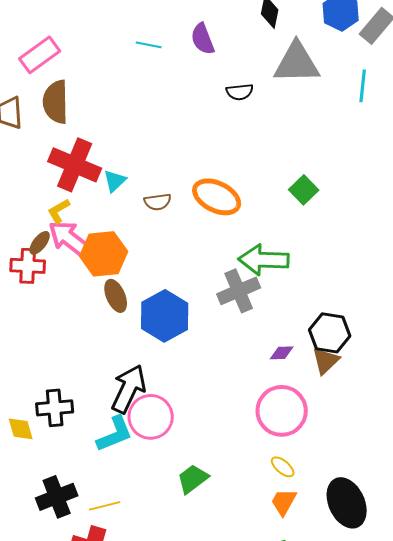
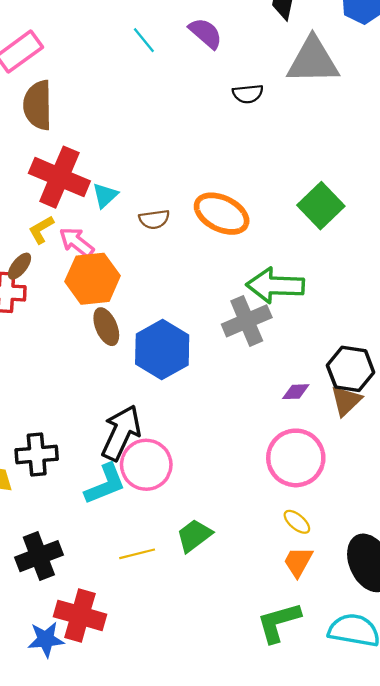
purple semicircle: (203, 39) -> (206, 33), turned 152
cyan line: (149, 45) -> (144, 40), turned 40
green square: (304, 190) -> (321, 206), size x1.4
pink arrow: (70, 239) -> (77, 242), moved, size x0.7
yellow line: (105, 506) -> (137, 554), moved

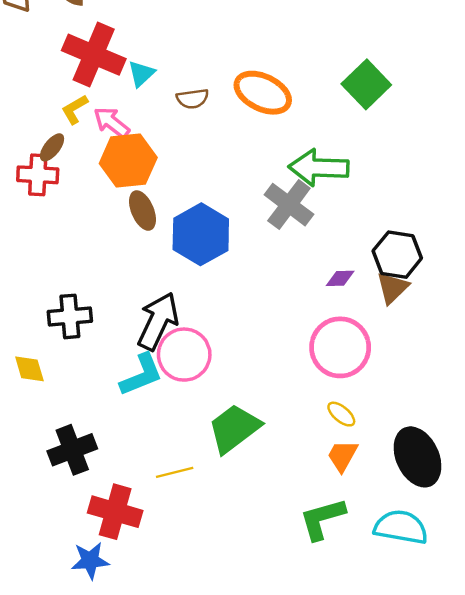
gray cross: (247, 321) -> (289, 205), turned -30
black cross: (37, 454) -> (70, 316), moved
green trapezoid: (194, 536) -> (234, 428), size x1.4
yellow line: (137, 554) -> (175, 472), moved
blue star: (46, 639) -> (90, 561), moved

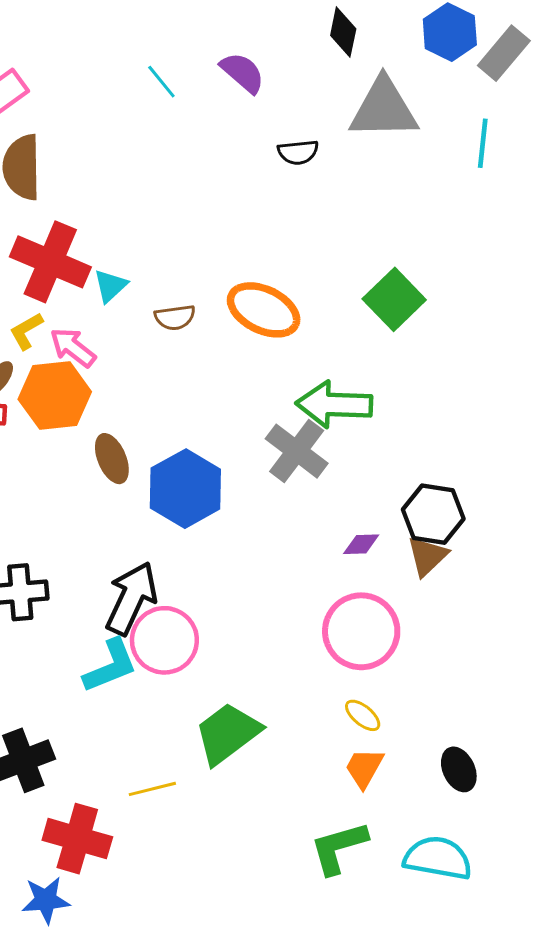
orange hexagon: (128, 161) -> (55, 395), moved
black ellipse: (418, 457) -> (459, 769), size x0.6

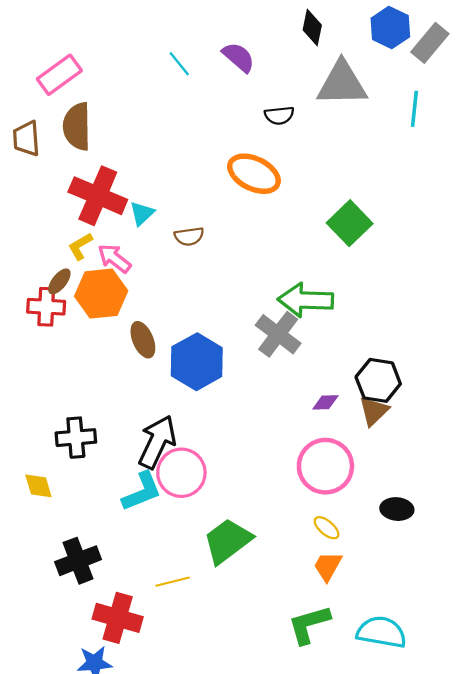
orange ellipse: (264, 310) -> (254, 174), moved
black ellipse: (459, 769) -> (397, 509), moved, turned -60

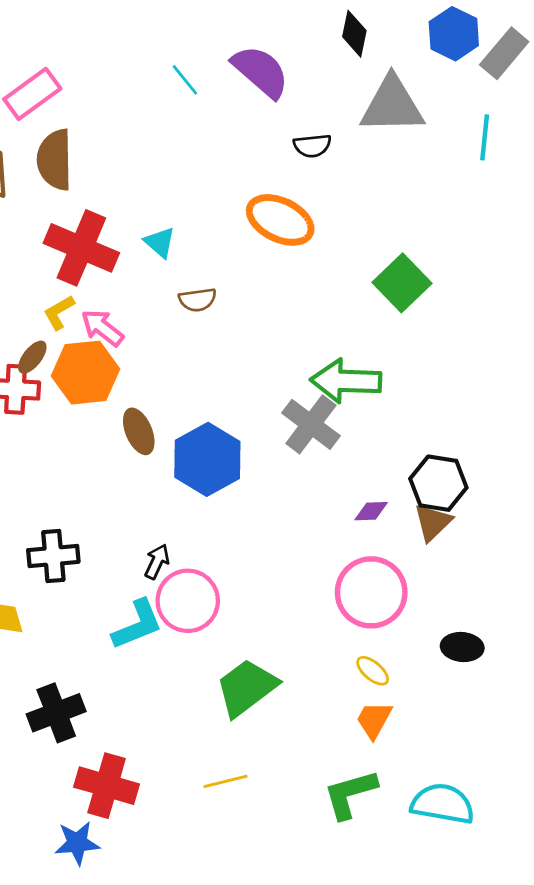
purple semicircle: (239, 57) -> (261, 72), size x1.4
cyan triangle: (142, 213) -> (160, 242), moved, turned -36
black arrow: (157, 442) -> (157, 562), size x0.5
yellow line: (173, 582) -> (226, 781), moved

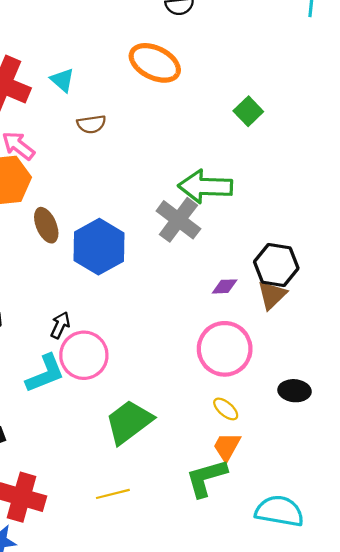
green square: (402, 283) -> (248, 111), size x0.7
green L-shape: (350, 794) -> (206, 478), moved

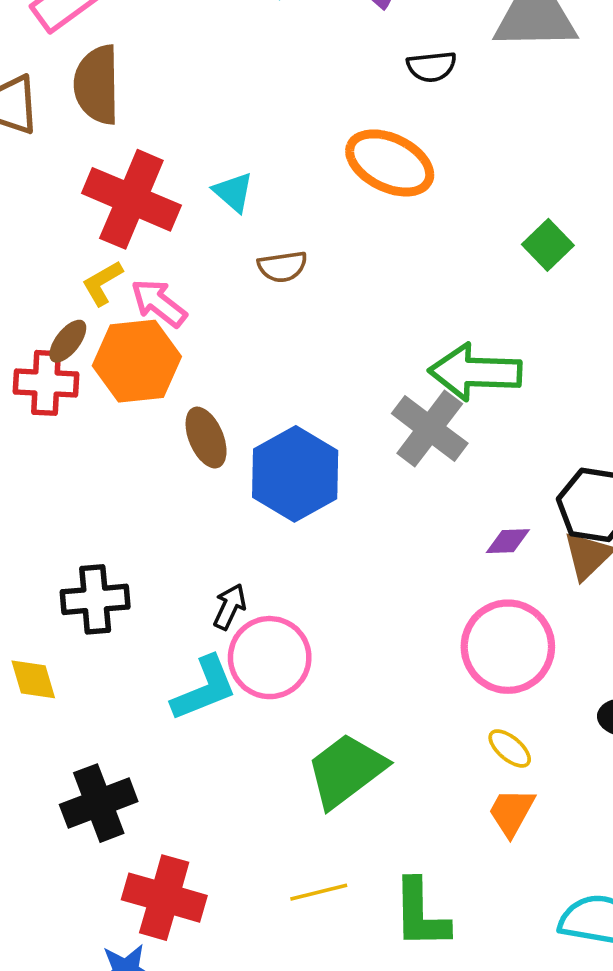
green L-shape: (206, 478) -> (421, 914), moved, turned -75

